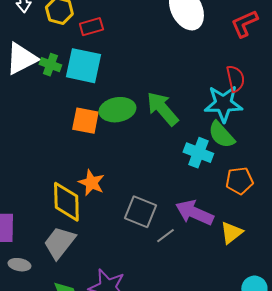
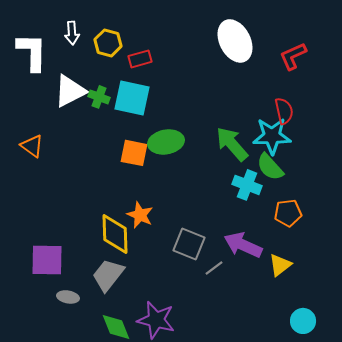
green arrow: (162, 109) -> (232, 144), moved

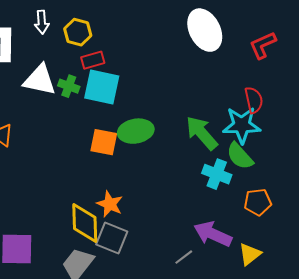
red rectangle: (140, 59) -> (93, 60), moved
white triangle: (70, 91) -> (40, 80), turned 39
gray square: (189, 244) -> (112, 238), moved

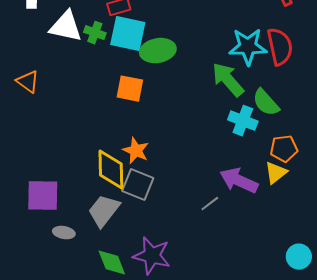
red semicircle: (254, 100) -> (280, 47), size x1.4
cyan star: (242, 125) -> (248, 47), moved
green ellipse: (136, 131) -> (158, 51), moved
yellow triangle: (250, 254) -> (276, 173), moved

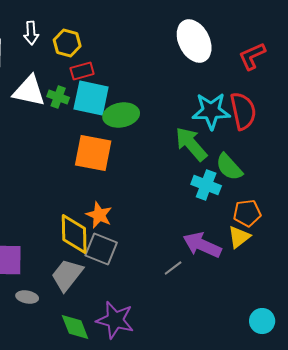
orange square: (130, 89) -> (93, 153), size x1.4

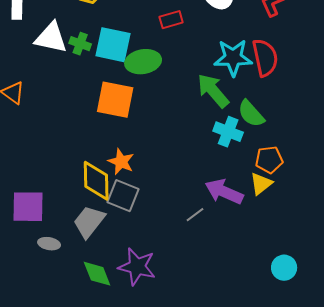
red rectangle: (82, 71) -> (171, 20), moved

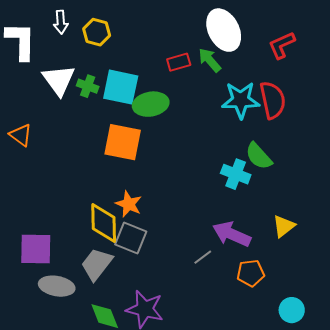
white triangle: (51, 38) -> (59, 80), turned 42
green arrow: (213, 91) -> (210, 60), moved, size x0.7
orange pentagon: (269, 160) -> (251, 273), moved
yellow triangle: (261, 184) -> (284, 226), moved
gray ellipse: (49, 244) -> (57, 286), size x1.6

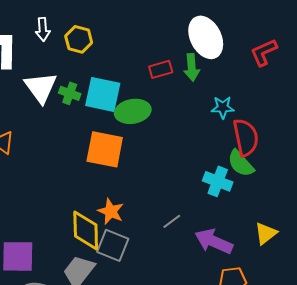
green arrow: (210, 60) -> (192, 67), turned -144
cyan star: (241, 100) -> (223, 107), size x0.6
red semicircle: (273, 100) -> (246, 137), moved
gray line: (203, 257) -> (172, 221), moved

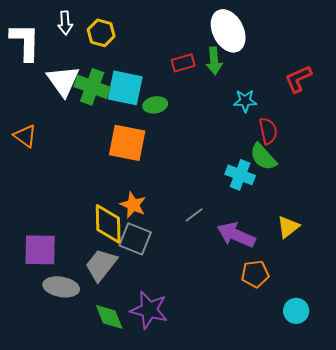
red L-shape: (264, 52) -> (298, 79), moved
green cross: (70, 93) -> (92, 87), size x1.6
green ellipse: (133, 111) -> (155, 105), size x0.7
red semicircle: (246, 137) -> (268, 131), size x0.7

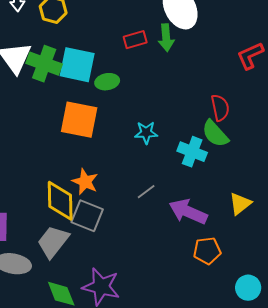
cyan star: (245, 101) -> (146, 133), moved

